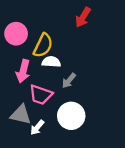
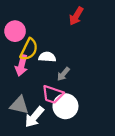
yellow semicircle: (43, 45) -> (29, 49), moved
pink trapezoid: (41, 95) -> (53, 94), moved
white arrow: (37, 128) -> (34, 117), size x1.5

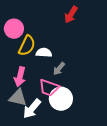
pink arrow: (21, 65) -> (20, 77), moved

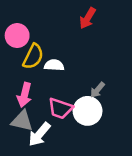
gray arrow: (59, 69) -> (97, 90), moved
white circle: (61, 99) -> (88, 111), moved

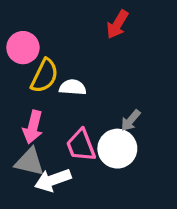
pink trapezoid: (60, 108) -> (81, 145), turned 50
white arrow: (39, 134) -> (53, 180), turned 30

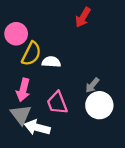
white circle: (117, 149) -> (99, 105), moved
gray triangle: (30, 162) -> (21, 115), turned 40
white arrow: (53, 180) -> (37, 127), turned 35

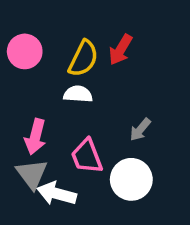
red arrow: (83, 17) -> (121, 50), moved
yellow semicircle: (31, 54) -> (83, 59), moved
white circle: (99, 105) -> (131, 179), moved

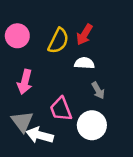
white semicircle: (78, 94) -> (84, 63), moved
gray arrow: (140, 130) -> (98, 90), turned -70
pink arrow: (35, 137) -> (25, 82), moved

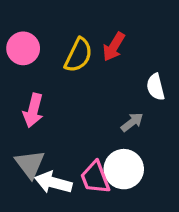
white semicircle: (84, 63) -> (156, 87), moved, turned -108
gray arrow: (98, 90) -> (132, 122), turned -98
pink trapezoid: (61, 109) -> (95, 177), moved

